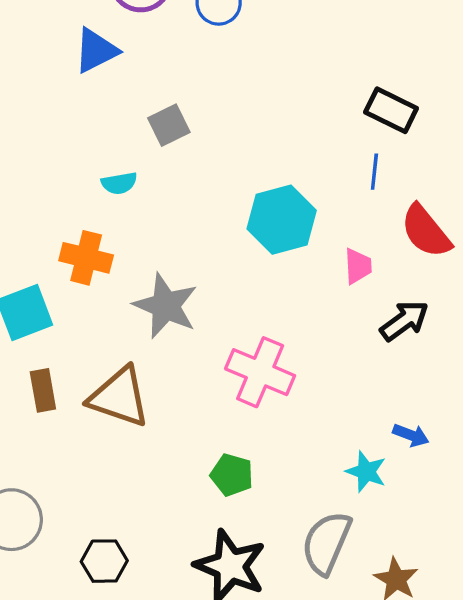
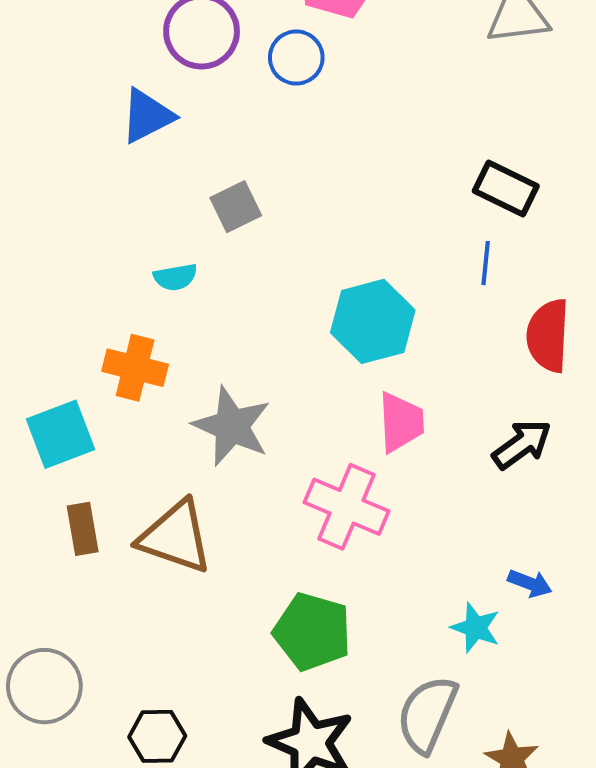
red semicircle: (426, 231) -> (548, 336), turned 42
pink trapezoid: (358, 266) -> (401, 422), moved, size x1.4
green pentagon: (232, 475) -> (312, 632), size x1.5

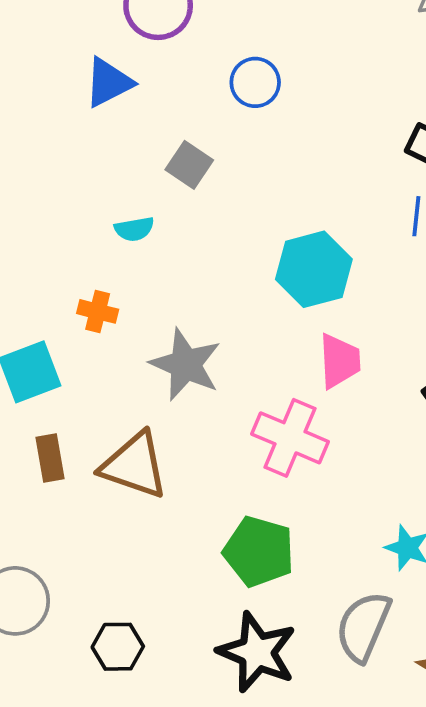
blue circle: (296, 58) -> (255, 82), moved
gray square: (236, 207) -> (189, 165), turned -30
orange cross: (135, 368) -> (98, 311), size x0.7

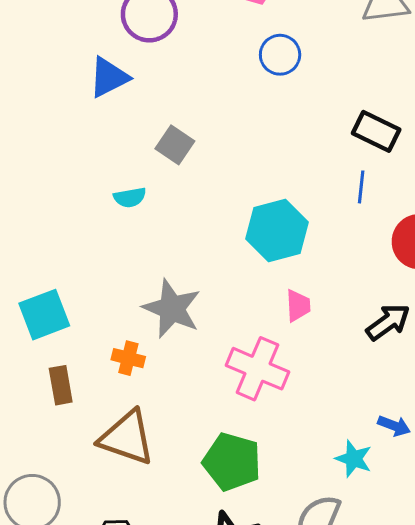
blue circle: (255, 82) -> (280, 55), moved
orange cross: (98, 311) -> (128, 358), moved
pink trapezoid: (339, 361) -> (298, 306), size x0.7
brown triangle: (134, 465) -> (127, 438), moved

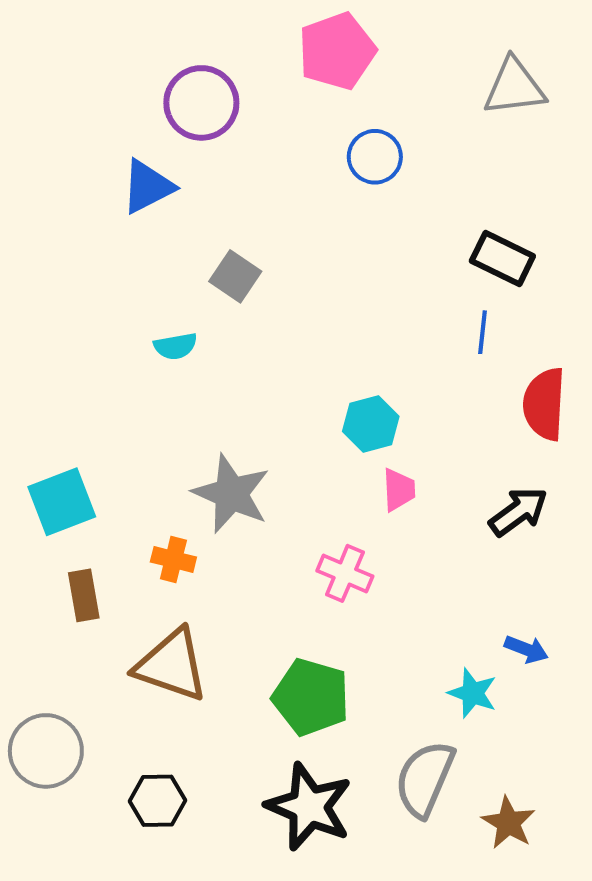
cyan hexagon: (277, 230) -> (371, 424), moved, size x0.7
pink cross: (257, 369) -> (345, 573), size x0.7

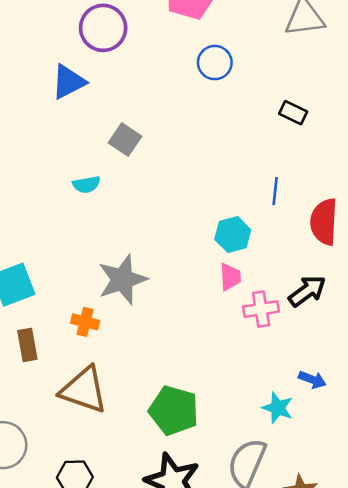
black rectangle: (502, 258) -> (293, 113), moved, size x0.7
blue line: (483, 332) -> (275, 191), moved
cyan hexagon: (371, 424) -> (233, 235), moved
gray star: (231, 494) -> (122, 280), turned 30
pink cross: (345, 573) -> (261, 309), moved, turned -32

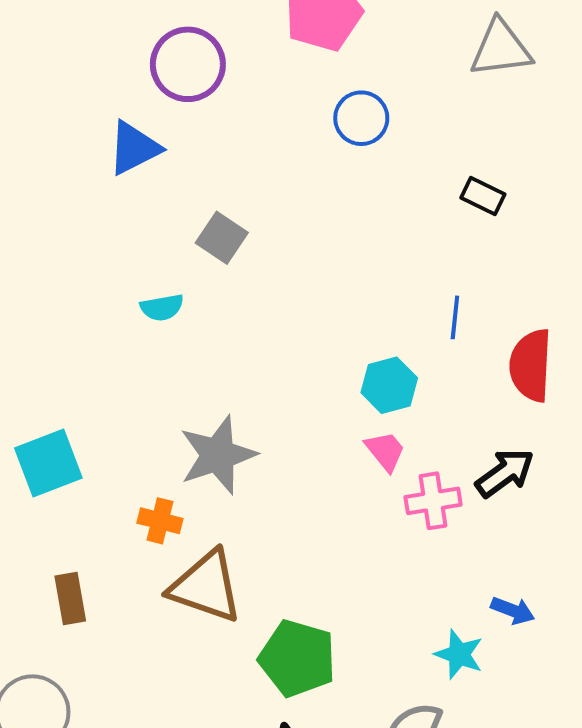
pink trapezoid: (230, 277) -> (385, 451), turned -36
brown rectangle: (27, 345) -> (70, 599), moved
brown triangle: (84, 390) -> (206, 587), moved

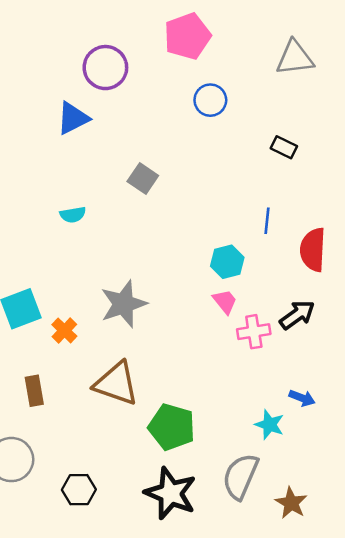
gray square: (222, 238) -> (143, 179), moved
cyan semicircle: (162, 308) -> (73, 215), moved
orange cross: (160, 521) -> (64, 330), moved, turned 30

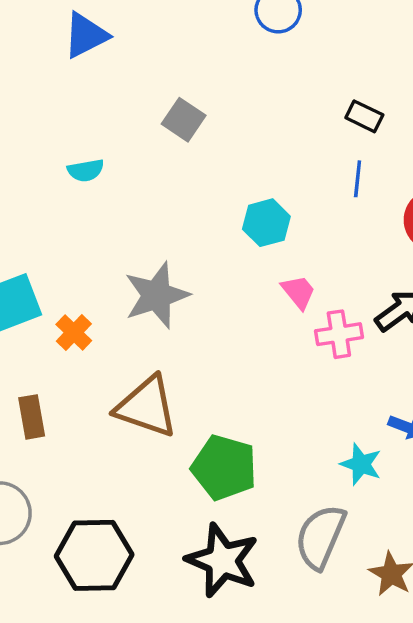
black rectangle: (284, 147) -> (364, 116), moved
cyan hexagon: (227, 262) -> (266, 223), moved
black hexagon: (79, 490) -> (94, 555), size x1.6

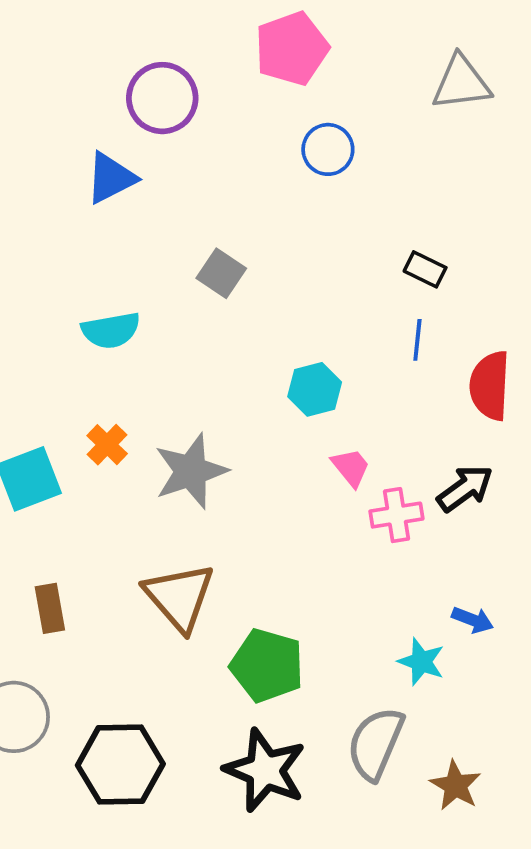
cyan semicircle: (86, 170) -> (111, 330), size x1.4
orange cross: (74, 332) -> (107, 445), moved
brown triangle: (146, 407) -> (179, 597), turned 30

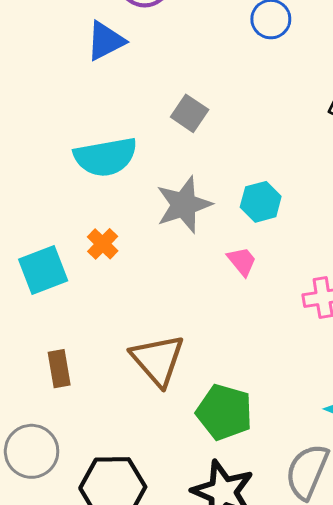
cyan semicircle: (111, 330) -> (106, 157), size x1.4
pink trapezoid: (351, 467) -> (242, 261), moved
gray star: (191, 471) -> (184, 205), moved

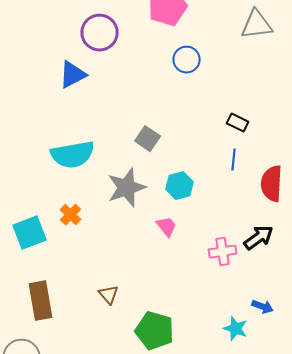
gray square: (190, 113) -> (148, 139), moved
brown triangle: (158, 360) -> (109, 295), size x0.5
brown rectangle: (59, 369) -> (41, 301), size x1.5

